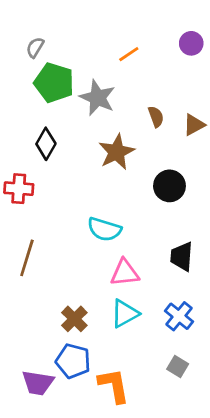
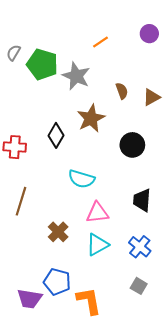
gray semicircle: (35, 47) -> (14, 53), moved
black diamond: (46, 144) -> (56, 135), moved
brown cross: (74, 319) -> (58, 232), moved

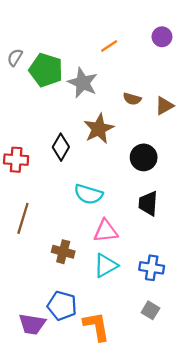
brown semicircle: (122, 91) -> (132, 99), turned 126
black trapezoid: (142, 200) -> (148, 203), moved
brown cross: (58, 232) -> (63, 252), turned -30
blue cross: (140, 247) -> (152, 268), turned -30

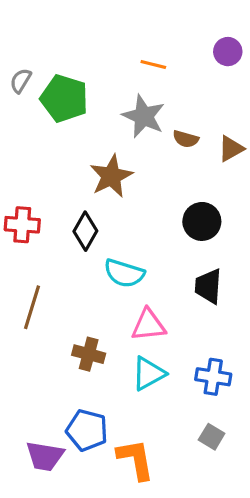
orange line: (109, 46) -> (153, 64), turned 48
gray star: (83, 83) -> (144, 116), moved
brown star: (99, 129) -> (111, 176), moved
black diamond: (61, 147) -> (85, 231), moved

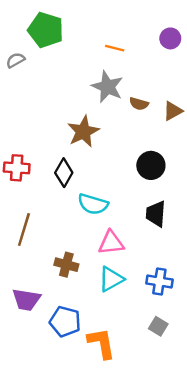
gray semicircle: (21, 81) -> (15, 60), turned 30
green pentagon: (64, 98) -> (46, 30), moved
purple trapezoid: (45, 456) -> (26, 300), moved

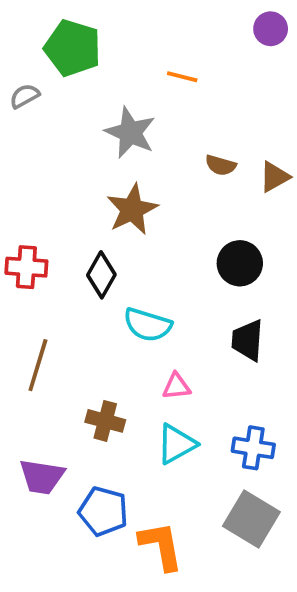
purple circle: (170, 38) -> (271, 29), moved
gray star: (107, 87) -> (130, 133), moved
pink triangle: (111, 243) -> (176, 386), size x0.7
gray square: (158, 326) -> (251, 519), size x1.8

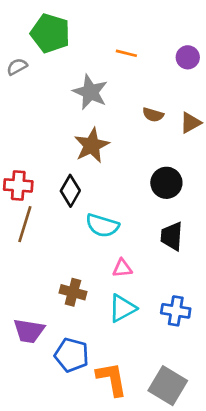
purple circle: (271, 29) -> (188, 57), moved
brown line: (38, 365) -> (25, 224), moved
gray square: (251, 519) -> (168, 386), moved

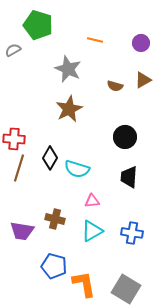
brown triangle: (190, 123) -> (143, 80), moved
black diamond: (70, 191) -> (50, 158), moved
purple trapezoid: (29, 331) -> (22, 231), moved

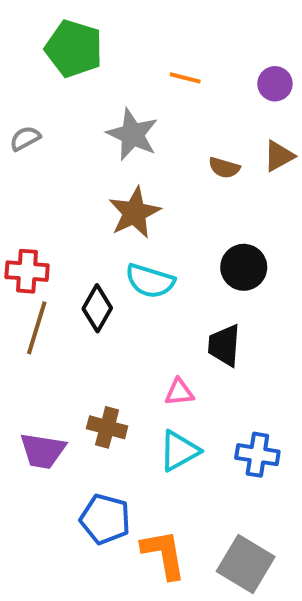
gray semicircle: (13, 50) -> (25, 138), moved
cyan semicircle: (77, 169) -> (150, 281), moved
black trapezoid: (129, 177) -> (224, 345), moved

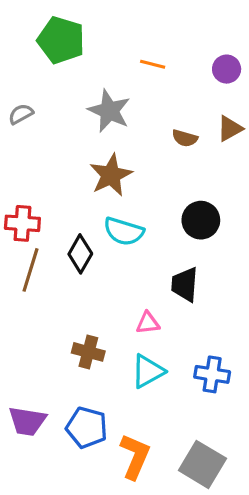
purple trapezoid: (43, 451) -> (27, 421), moved
orange L-shape: (164, 554) -> (135, 456), turned 33

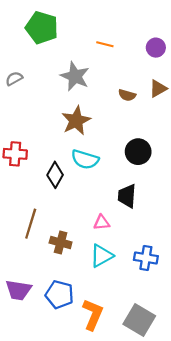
brown line: (30, 270) -> (31, 224), moved

